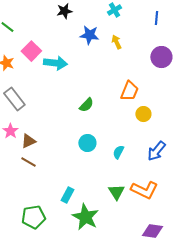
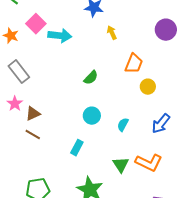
yellow arrow: (116, 42) -> (112, 33), moved
cyan rectangle: (67, 195) -> (77, 148), moved

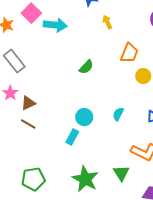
cyan circle: (92, 116) -> (84, 117), moved
green triangle: (121, 165) -> (121, 173), moved

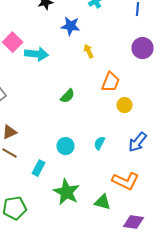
cyan rectangle: (72, 137) -> (38, 168), moved
green triangle: (121, 173) -> (102, 202), turned -42
green star: (85, 179) -> (66, 192), moved

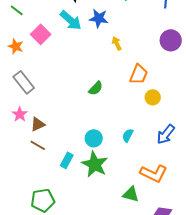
cyan arrow: (36, 54) -> (71, 20), moved, turned 35
green star: (66, 192) -> (95, 164), moved

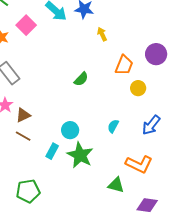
purple circle: (171, 40) -> (156, 54), moved
cyan circle: (94, 138) -> (70, 130), moved

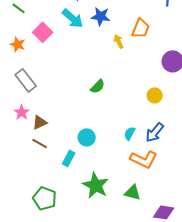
orange trapezoid: (124, 65) -> (141, 28), moved
blue arrow: (151, 125) -> (155, 132), moved
green star: (80, 155) -> (96, 185), moved
orange L-shape: (139, 164) -> (144, 159), moved
green pentagon: (28, 191) -> (45, 198), turned 30

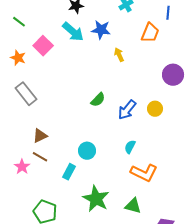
orange trapezoid: (141, 28) -> (150, 33), moved
pink star: (22, 112) -> (22, 167), moved
blue arrow: (155, 132) -> (127, 110), moved

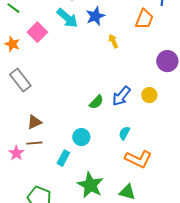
blue star: (101, 30) -> (95, 16), turned -30
green semicircle: (98, 100) -> (96, 102), moved
brown line: (40, 157) -> (34, 143), turned -35

